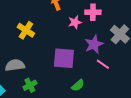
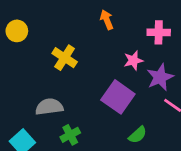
pink star: (75, 22) -> (133, 60), moved
purple square: (64, 58) -> (118, 97), turned 30

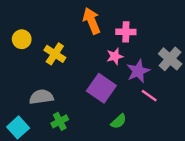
orange arrow: (107, 20) -> (92, 21), size x1.5
yellow circle: (17, 31) -> (22, 39), moved
pink cross: (159, 32) -> (126, 32), moved

